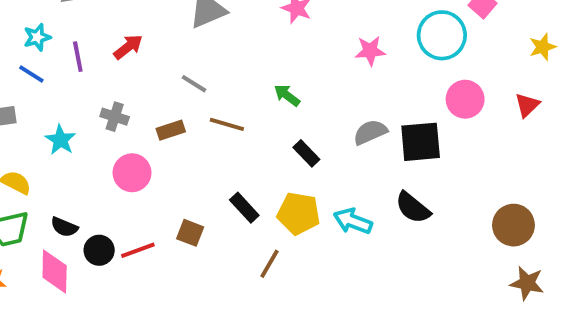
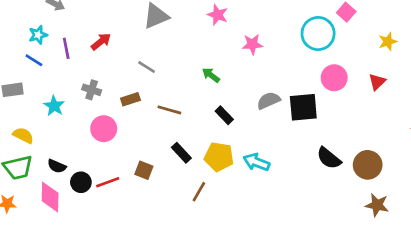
pink star: (370, 51) -> (252, 44), moved
brown line: (227, 124) -> (169, 110), moved
black semicircle: (413, 208) -> (329, 158), moved

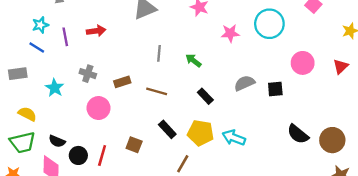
cyan circle: (318, 34) -> (269, 24), moved
red arrow: (101, 42) -> (96, 31), turned 30
gray line: (147, 67) -> (159, 53), moved, turned 63
black square: (303, 107) -> (275, 89), size x0.6
red line: (108, 182) -> (102, 155), turned -54

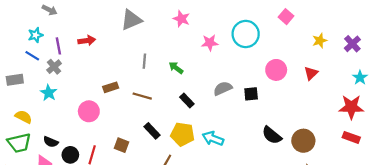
gray cross: (88, 74) -> (54, 67), moved, turned 32

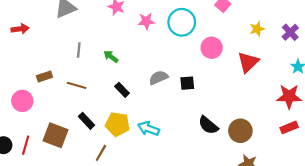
pink star: (210, 43) -> (146, 21), moved
pink circle: (276, 70) -> (212, 48), moved
red triangle: (311, 73) -> (248, 62), size x1.5
red rectangle: (351, 137) -> (289, 127), turned -42
brown square: (122, 145) -> (55, 135), size x1.6

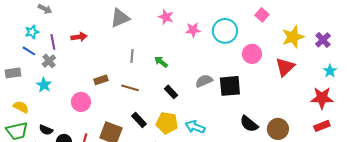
yellow star: (257, 29) -> (293, 37), size x1.6
black square: (187, 83) -> (230, 86), size x1.6

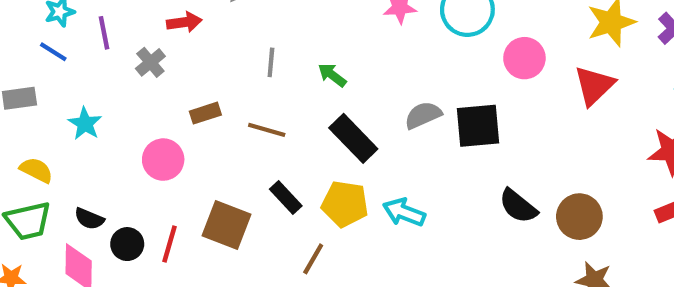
red arrow: (79, 37) -> (184, 22), moved
gray cross: (49, 61) -> (150, 62), moved
black rectangle: (171, 92) -> (353, 138), size x1.6

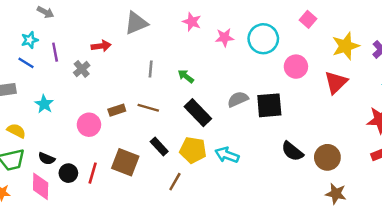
brown rectangle: (205, 113) -> (117, 110), moved

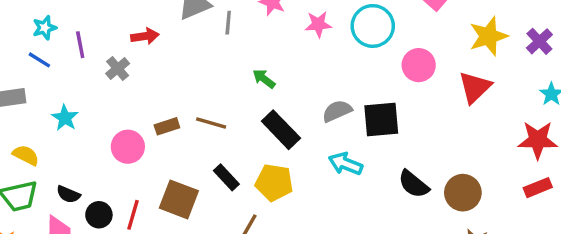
gray line: (151, 69) -> (228, 23), moved
cyan arrow: (227, 155) -> (346, 164), moved

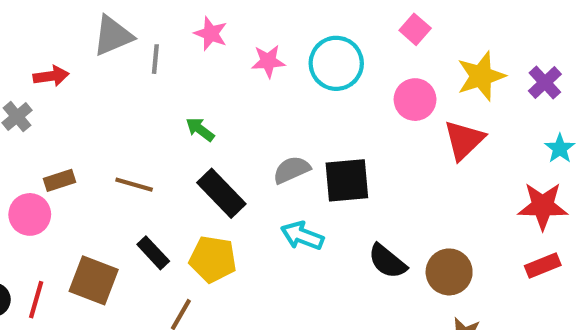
pink circle: (419, 65) -> (415, 100), moved
brown rectangle: (167, 126) -> (60, 180), moved

